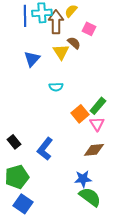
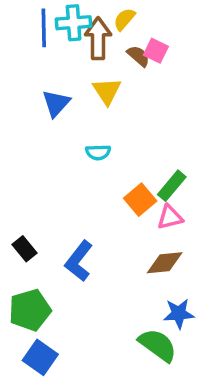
brown semicircle: (74, 43) -> (138, 56), moved
pink triangle: (97, 124) -> (170, 217), turned 49
blue star: (83, 179) -> (179, 314), moved

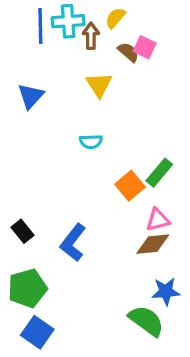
brown arrow: (98, 38) -> (91, 36), size x0.7
blue triangle: (56, 103) -> (31, 96), moved
pink triangle: (170, 217) -> (158, 220), moved

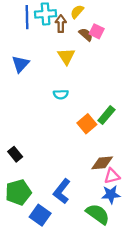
pink triangle: (158, 220) -> (112, 176), moved
blue L-shape: (73, 243) -> (62, 191), moved
blue square: (37, 332) -> (40, 215), moved

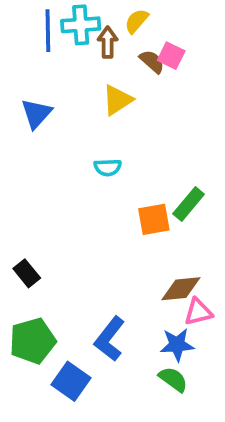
yellow triangle: (66, 56) -> (117, 100), turned 30
orange square: (87, 124) -> (154, 219), turned 30
blue star: (111, 194) -> (177, 345), moved
green semicircle: (98, 214) -> (173, 379), size x0.7

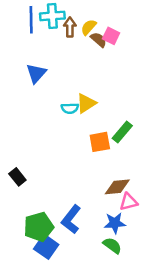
yellow semicircle: (137, 21) -> (89, 27), moved
yellow triangle: (117, 100) -> (86, 103), moved
blue triangle: (36, 113) -> (36, 73), moved
green pentagon: (33, 341) -> (39, 227), moved

